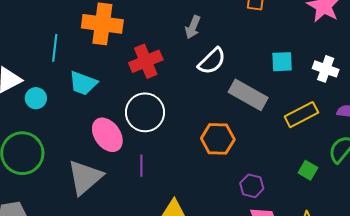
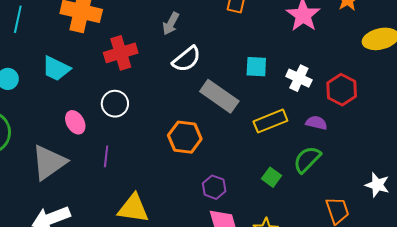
cyan line: (55, 48) -> (18, 19), moved
white circle: (145, 112) -> (115, 104), size x0.7
pink ellipse: (107, 135) -> (75, 122), size x0.7

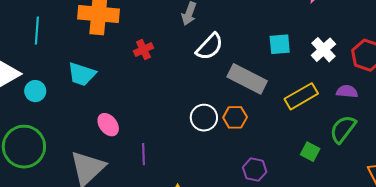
red cross: (121, 53) -> (143, 50), size x0.6
white cross: (299, 78) -> (323, 50), turned 30
white circle: (115, 104) -> (204, 118), moved
orange hexagon: (185, 137) -> (235, 117), moved, size x0.7

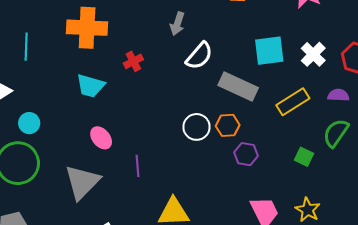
cyan square: (280, 44) -> (269, 51), size x1.4
cyan trapezoid: (82, 74) -> (90, 86), moved
cyan circle: (35, 91) -> (29, 123), moved
purple hexagon: (255, 170) -> (246, 154), moved

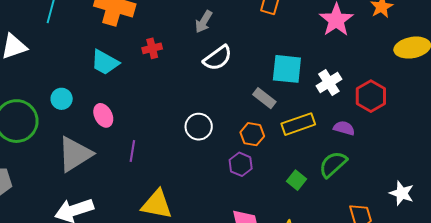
gray rectangle: (238, 87) -> (264, 98), moved, size x0.6
cyan circle: (29, 123) -> (62, 99), moved
orange hexagon: (228, 125) -> (252, 134), moved

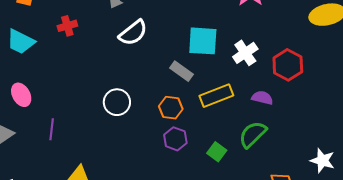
purple hexagon: (241, 164) -> (175, 139), moved

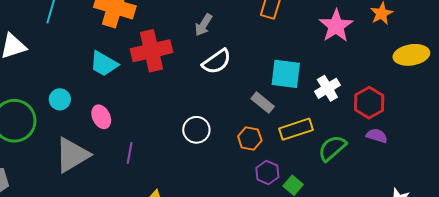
red cross: (67, 26) -> (151, 51), size x2.0
purple semicircle: (262, 98) -> (377, 136), moved
green semicircle: (253, 134) -> (332, 148), moved
purple hexagon: (175, 139) -> (267, 172), moved

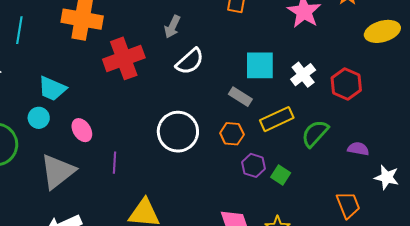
cyan trapezoid: (104, 64) -> (52, 89), moved
white circle: (196, 130) -> (178, 132), size x1.5
purple semicircle: (377, 136) -> (358, 149), moved

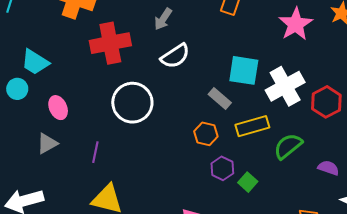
white cross: (303, 75) -> (285, 86), size x1.5
white circle: (178, 132) -> (132, 103), moved
purple line: (114, 163) -> (95, 152), moved
gray triangle: (58, 172) -> (47, 143), moved, size x0.6

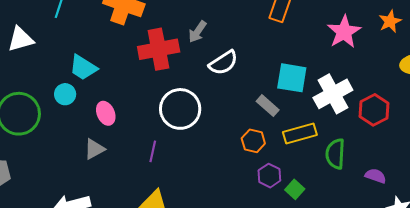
gray arrow: (163, 19) -> (197, 32), moved
green semicircle: (288, 146) -> (335, 154), turned -48
purple line: (95, 152) -> (153, 151), moved

